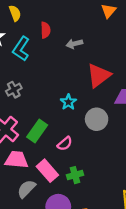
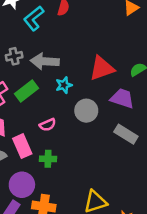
gray arrow: (74, 44) -> (45, 61), moved, size x1.6
green rectangle: (37, 131) -> (27, 91), moved

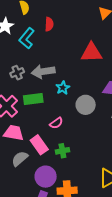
red triangle: (102, 68) -> (91, 53), moved, turned 30
green rectangle: (27, 91) -> (33, 99), turned 42

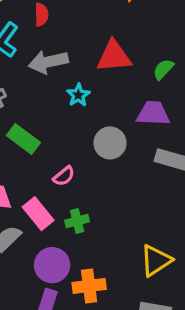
gray arrow: (43, 72) -> (48, 62), moved
cyan star: (63, 88) -> (78, 95), moved
green rectangle: (33, 99) -> (23, 139), turned 48

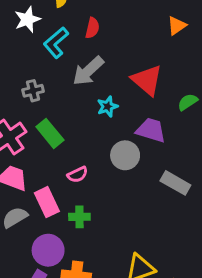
red triangle: (114, 56) -> (147, 80), turned 32
gray arrow: (48, 62) -> (88, 71), turned -44
purple trapezoid: (153, 113) -> (151, 130), moved

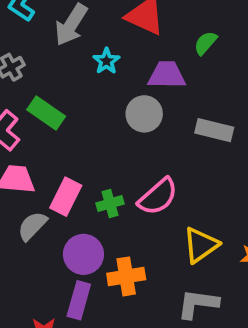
green semicircle: (188, 102) -> (205, 43), moved
pink semicircle: (78, 175) -> (158, 197), moved, size x1.6
pink rectangle: (47, 202) -> (66, 197), turned 68

